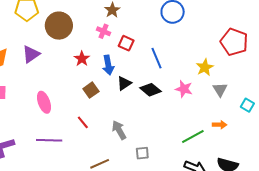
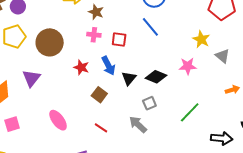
blue line: (157, 58) -> (150, 27), moved
green line: (193, 136) -> (190, 112), moved
gray square: (142, 153) -> (149, 103), moved

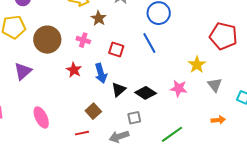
pink cross: (94, 35) -> (83, 40), moved
brown square: (99, 95) -> (93, 111), moved
gray arrow: (138, 124) -> (119, 137), turned -72
red line: (101, 128) -> (82, 133), turned -56

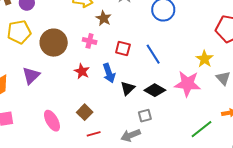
blue line: (149, 43) -> (153, 54), moved
pink star: (179, 88) -> (188, 84), size x1.5
brown square: (93, 111) -> (85, 112), moved
green line: (172, 134) -> (201, 129), moved

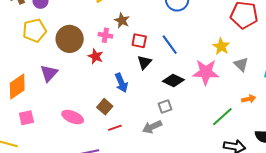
brown star: (104, 18) -> (122, 20), moved
red star: (82, 71) -> (96, 56), moved
blue arrow: (109, 73) -> (121, 83), moved
black triangle: (128, 88) -> (144, 62), moved
pink ellipse: (52, 121) -> (73, 117), turned -35

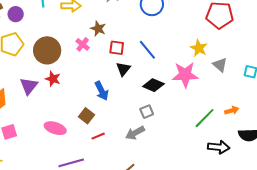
pink cross: (105, 35) -> (83, 44), turned 32
red star: (96, 56) -> (53, 79), moved
orange arrow: (249, 99) -> (232, 110), moved

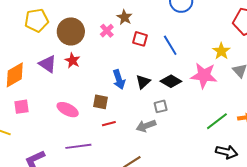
black triangle: (123, 69) -> (143, 82), moved
purple triangle: (29, 86) -> (48, 64), turned -42
brown square: (87, 116) -> (100, 102), turned -35

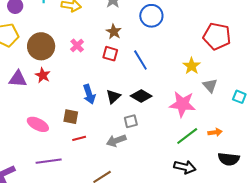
brown star: (125, 17) -> (114, 32), moved
purple triangle: (48, 64) -> (18, 79), turned -30
pink star: (204, 75) -> (182, 104), moved
black arrow: (227, 152) -> (185, 167), moved

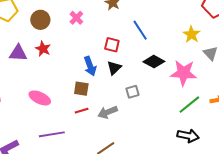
brown circle: (41, 46) -> (40, 20), size x0.7
red square: (110, 54) -> (112, 45), moved
black diamond: (141, 96) -> (154, 62), moved
brown square: (71, 117) -> (81, 89), moved
gray arrow: (116, 141) -> (108, 112), moved

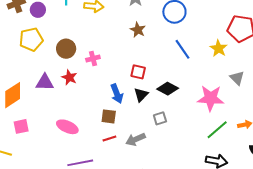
pink cross: (76, 18) -> (93, 59), moved, turned 32
blue line: (140, 30) -> (183, 49), moved
yellow star: (191, 34) -> (219, 48), moved
black diamond: (154, 62) -> (168, 89), moved

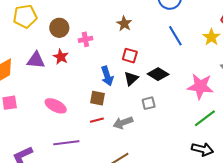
brown star: (138, 30) -> (124, 24), moved

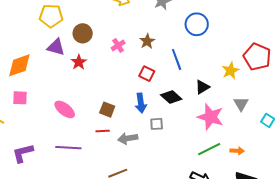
blue line: (175, 36) -> (177, 59), moved
pink cross: (85, 39) -> (118, 45), moved, turned -32
purple triangle: (36, 60) -> (56, 47), moved
blue arrow: (107, 76) -> (141, 103), moved
black triangle: (131, 79) -> (202, 87), moved

